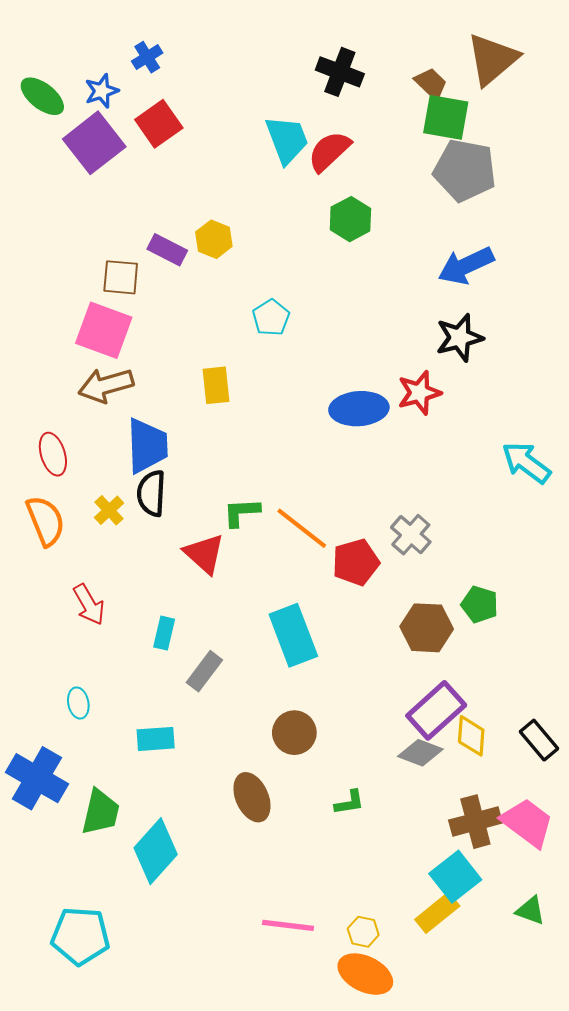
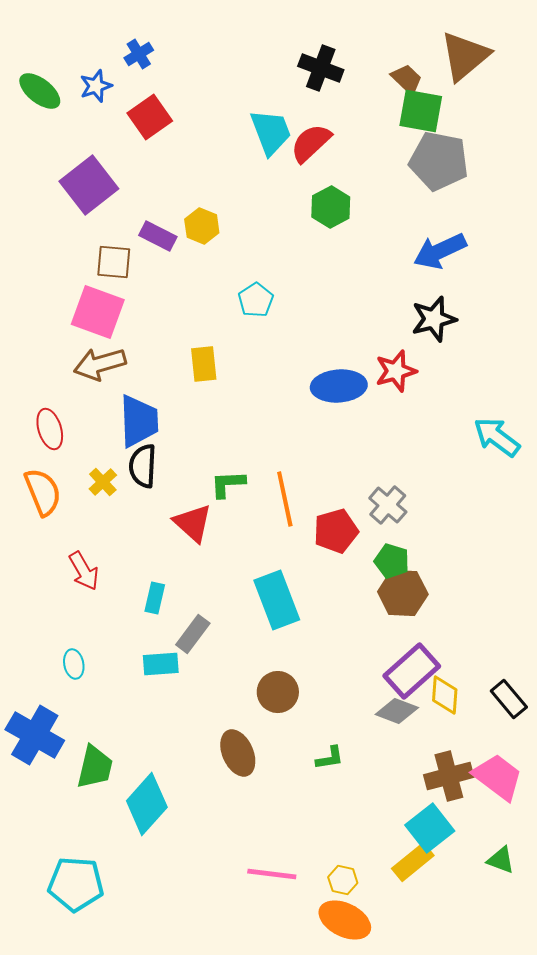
purple square: (94, 143) -> (89, 185), moved
orange line: (302, 528) -> (285, 499), turned 40
green pentagon: (480, 605) -> (392, 561), moved
cyan rectangle: (156, 739) -> (161, 664), moved

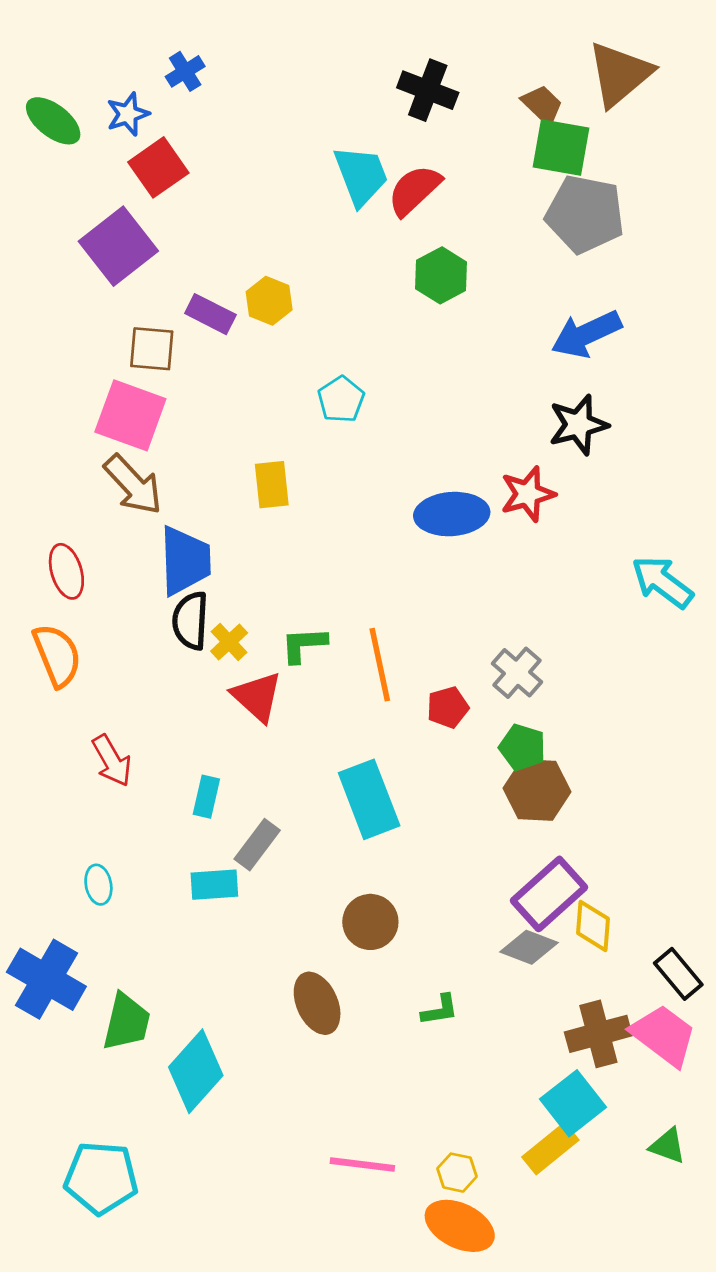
red square: (150, 117) -> (158, 167), moved
brown arrow: (100, 364) -> (133, 485), turned -117
yellow cross: (103, 482) -> (229, 642), moved
red pentagon: (336, 531) -> (448, 707), size x0.7
black rectangle: (509, 699) -> (678, 974), moved

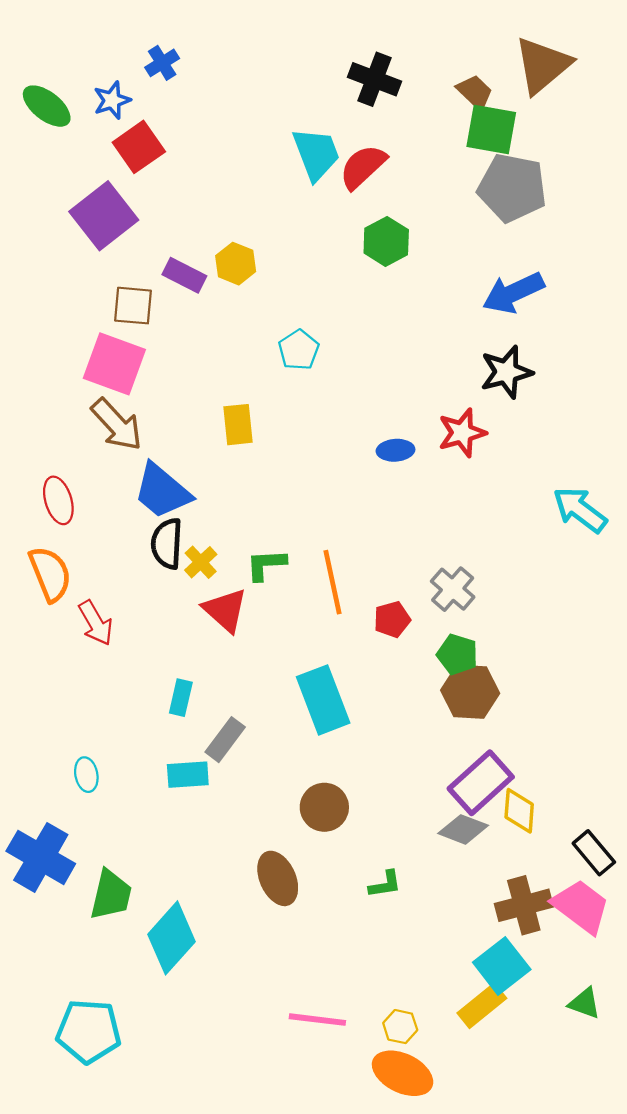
blue ellipse: (452, 514) -> (396, 450), size x0.6
blue trapezoid: (185, 561) -> (162, 491), turned 132
red arrow: (112, 761) -> (96, 623), moved

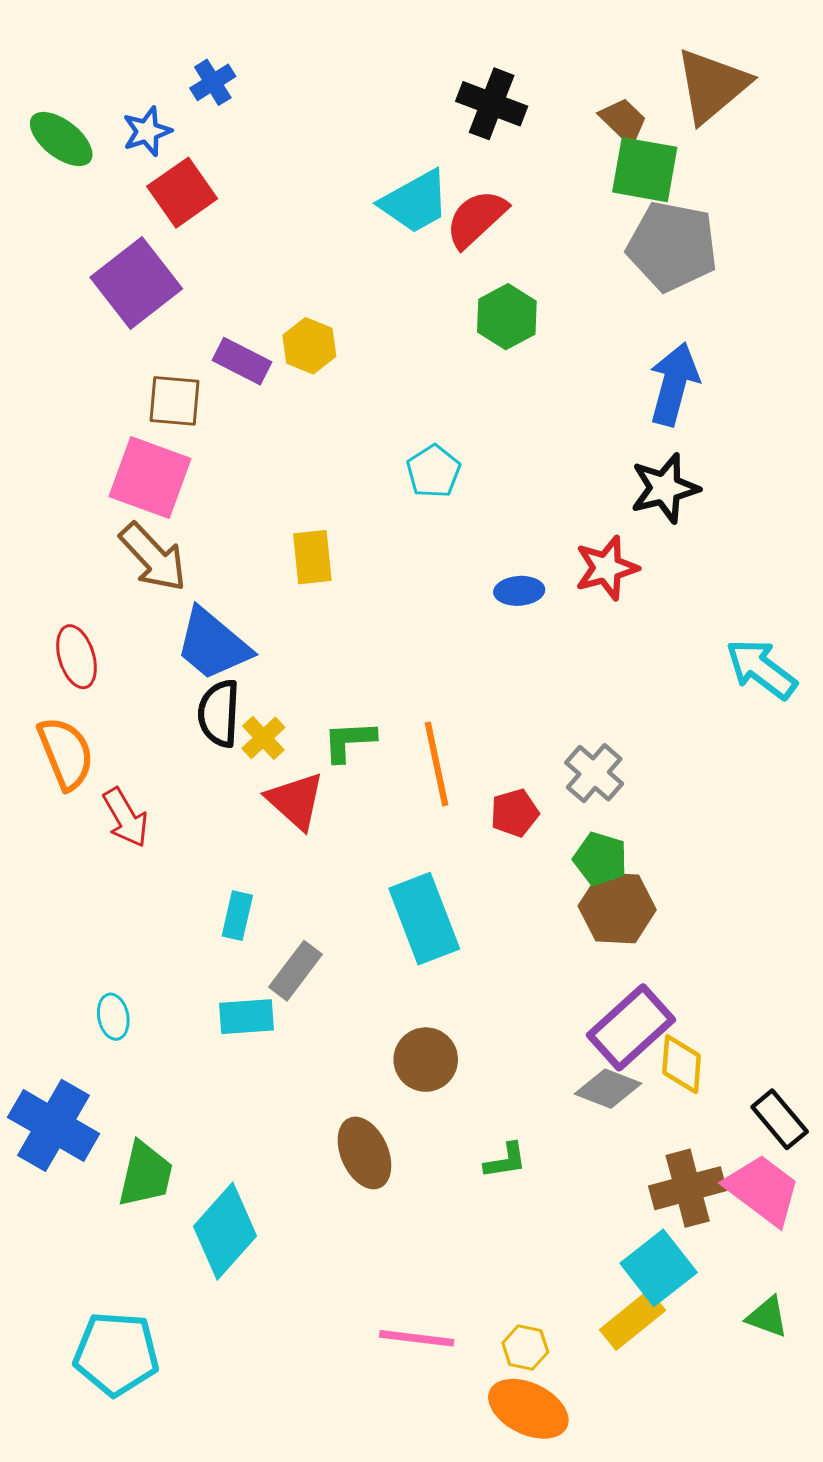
cyan trapezoid: (316, 154) -> (415, 202), turned 82
blue arrow: (513, 293) -> (674, 384), turned 130
cyan pentagon: (299, 350) -> (433, 471), moved

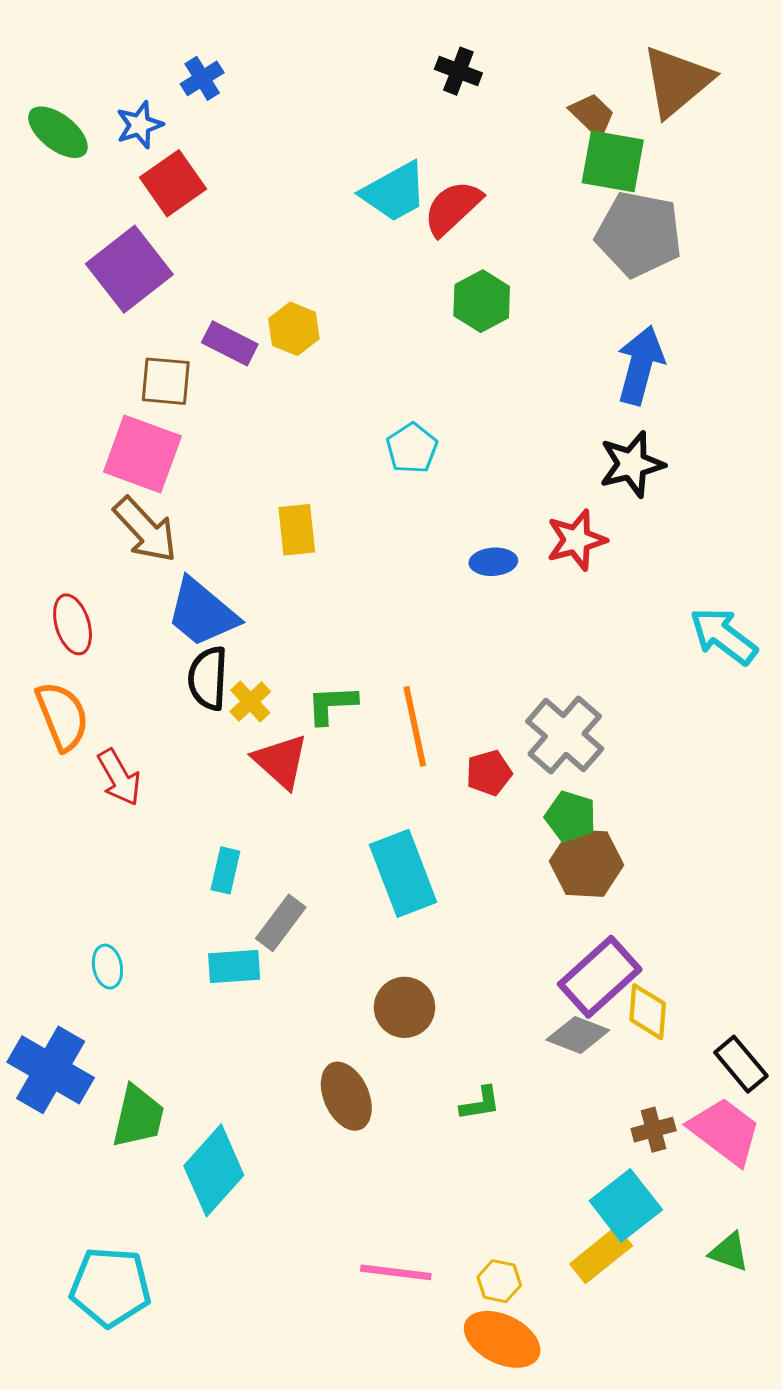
black cross: (492, 104) -> (458, 71), moved, size x0.7
gray cross: (594, 773) -> (565, 735), size x1.4
brown cross: (688, 1188) -> (654, 1130), size x0.6

